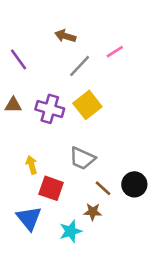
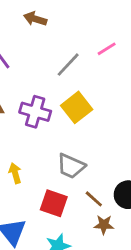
brown arrow: (65, 36) -> (35, 19), moved
red square: (51, 188) -> (54, 203), moved
brown star: (93, 212) -> (104, 225), moved

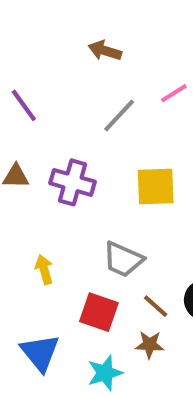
brown arrow: (35, 19) -> (105, 51), moved
yellow square: (77, 107) -> (156, 186), moved, turned 36
brown star: (104, 225) -> (150, 345), moved

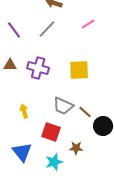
gray line: (119, 116) -> (47, 29), moved
brown line: (156, 306) -> (85, 112), moved

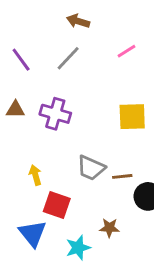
yellow square: (79, 70) -> (132, 117), moved
brown line: (85, 112) -> (122, 176), turned -48
red square: (51, 132) -> (57, 205), moved

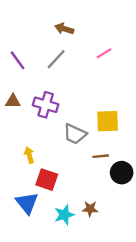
yellow square: (132, 117) -> (108, 121), moved
gray trapezoid: (91, 168) -> (75, 134), moved
brown star: (109, 228) -> (90, 209), moved

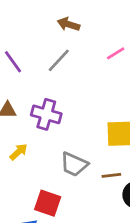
gray trapezoid: (75, 134) -> (74, 164), moved
yellow arrow: (29, 155) -> (19, 152), moved, turned 63

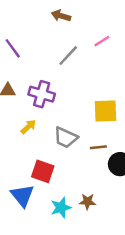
gray line: (59, 60) -> (68, 56), moved
yellow arrow: (19, 152) -> (28, 127), moved

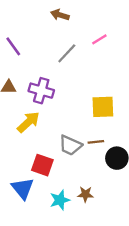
yellow arrow: (28, 127) -> (28, 122), size x1.5
gray trapezoid: (66, 138) -> (70, 145), moved

